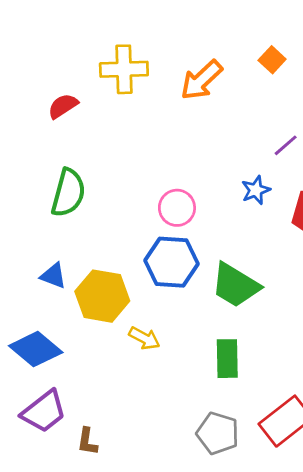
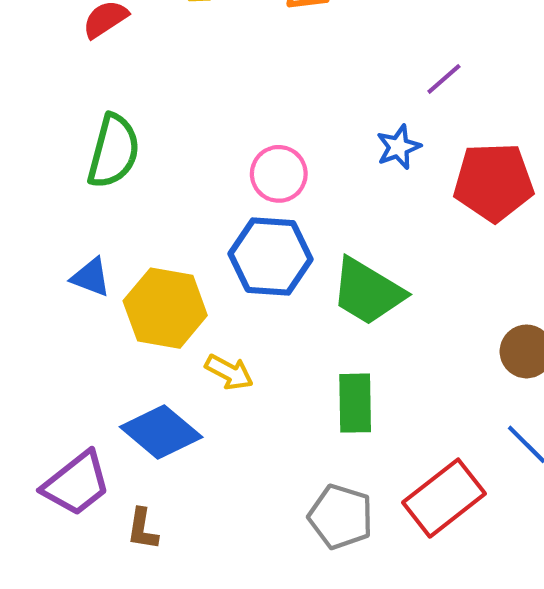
blue diamond: (36, 349) -> (161, 432), moved

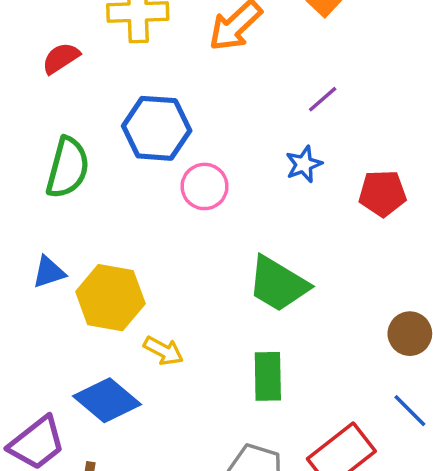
purple line: (444, 79) -> (323, 99), moved
red pentagon: (494, 182) -> (382, 193), size x0.7
blue hexagon: (270, 256) -> (157, 128), moved
blue triangle: (91, 277) -> (49, 272), turned -39

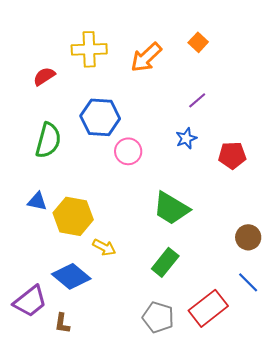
blue triangle: (49, 272) -> (37, 201), turned 30
green rectangle: (268, 376) -> (165, 262), turned 40

